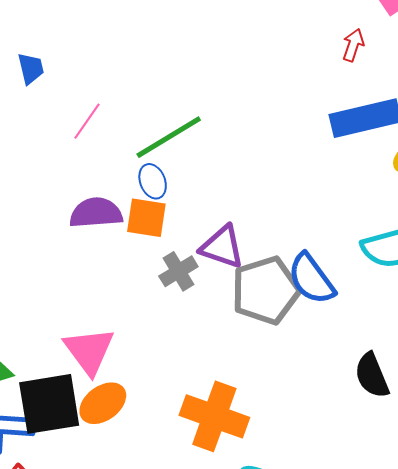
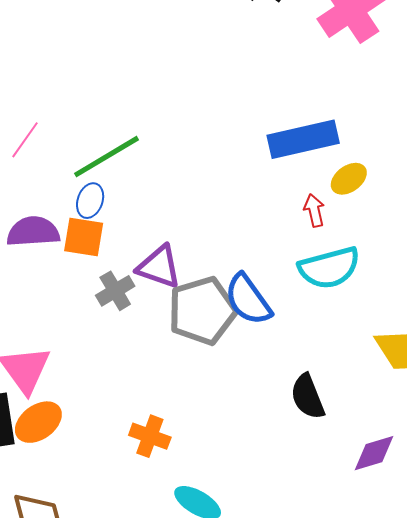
red arrow: (353, 45) -> (314, 210), moved, turned -32
blue ellipse: (153, 181) -> (90, 201), turned 40
orange cross: (214, 416) -> (150, 436), size x0.6

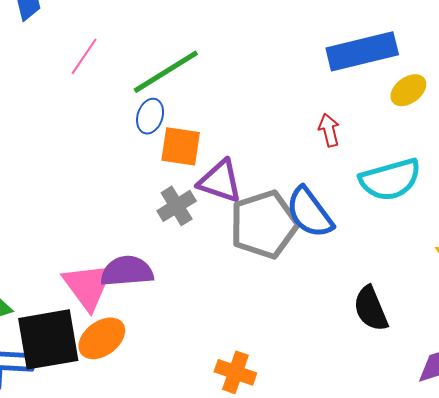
red arrow: (314, 210) -> (329, 130), moved
purple semicircle: (33, 232) -> (127, 271), moved
orange square: (84, 237) -> (181, 146), moved
orange cross: (150, 436) -> (235, 372), moved

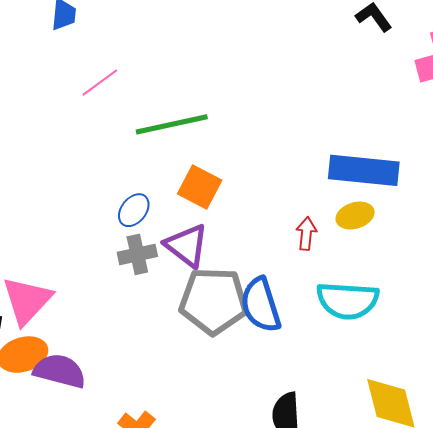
yellow ellipse: (408, 90) -> (355, 216), moved
blue ellipse: (150, 116) -> (134, 210), moved
orange square: (181, 146) -> (200, 187), moved
purple semicircle: (127, 271) -> (60, 371), moved

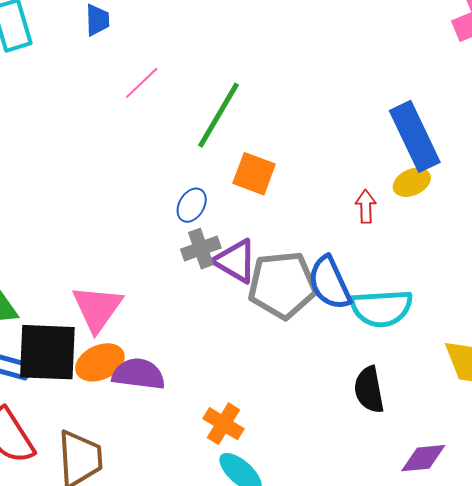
green line: (172, 124) -> (218, 115), turned -40
blue rectangle: (364, 170) -> (415, 136), turned 66
purple triangle: (187, 246) -> (235, 261), moved
cyan semicircle: (348, 300) -> (381, 308), moved

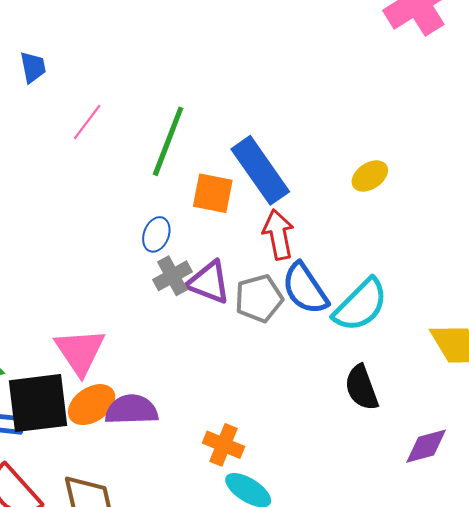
blue rectangle: (415, 136) -> (260, 170), moved
red arrow: (366, 206) -> (278, 235), moved, size x1.5
gray pentagon: (282, 285) -> (259, 298), size x0.7
cyan semicircle: (381, 308) -> (360, 305), turned -32

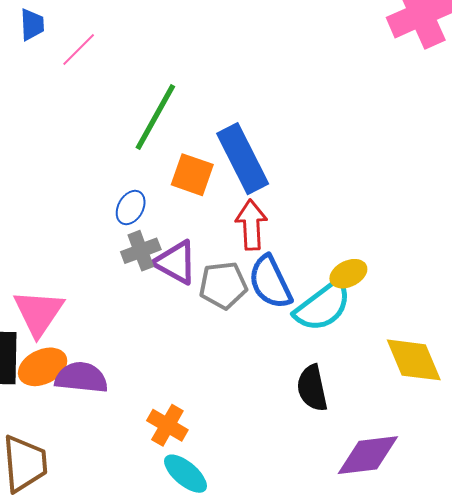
pink line: (87, 122) -> (79, 49), moved
yellow ellipse: (370, 176) -> (348, 274), moved
purple diamond: (426, 446) -> (368, 455), size x1.4

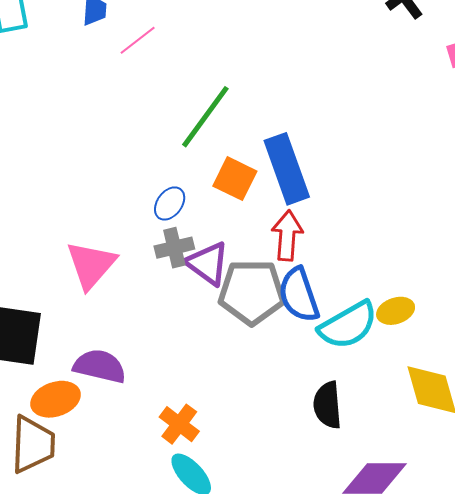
yellow ellipse: (348, 274) -> (396, 311), moved
gray pentagon: (223, 285) -> (252, 292), size x1.4
pink triangle: (39, 313) -> (91, 265), moved
orange ellipse: (43, 367) -> (56, 399), moved

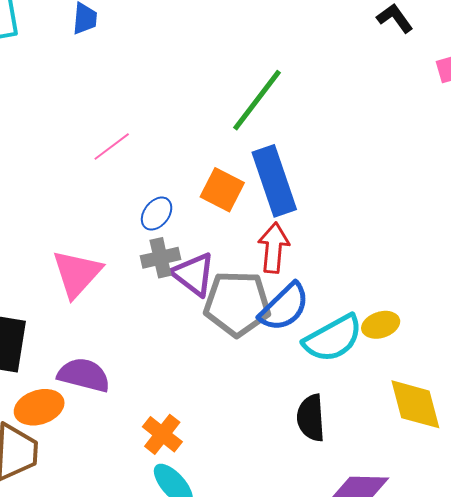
pink line: (138, 40) -> (112, 146), moved
green line: (205, 117) -> (257, 100), moved
blue semicircle: (299, 295) -> (284, 307), turned -116

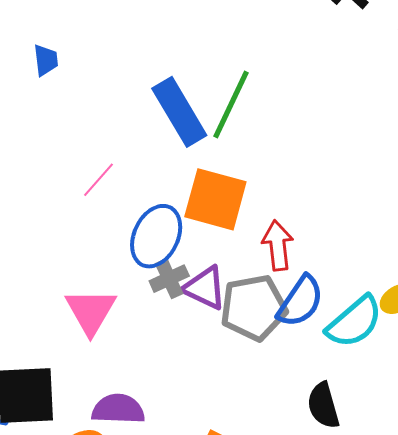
blue rectangle: (274, 181) -> (179, 112), moved
orange square: (222, 190) -> (215, 199), size x1.5
blue ellipse: (157, 214) -> (156, 236), size x1.8
black semicircle: (311, 418) -> (323, 405), moved

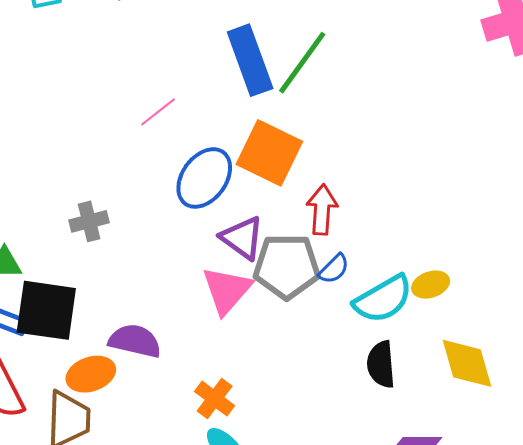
gray cross: (169, 279) -> (89, 221), moved
blue semicircle: (300, 301) -> (334, 269), size x0.6
pink triangle: (91, 311) -> (227, 290), moved
black semicircle: (323, 405) -> (381, 364), moved

